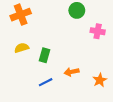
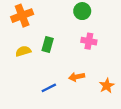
pink cross: (98, 31) -> (89, 41), moved
green rectangle: (45, 55) -> (48, 44), moved

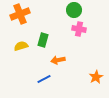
pink cross: (89, 41) -> (79, 29), moved
orange arrow: (77, 77) -> (58, 60), moved

